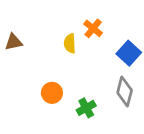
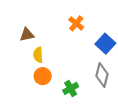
brown triangle: (14, 42) -> (27, 35), moved
yellow semicircle: (70, 43) -> (38, 55), moved

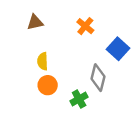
brown triangle: (27, 35) -> (35, 22), moved
gray diamond: (102, 75) -> (98, 78), moved

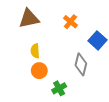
brown triangle: (35, 22) -> (29, 19), size x1.5
green cross: (79, 99) -> (59, 88), moved

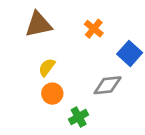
yellow semicircle: (35, 51) -> (47, 67), turned 40
gray diamond: (81, 64) -> (108, 85), turned 70

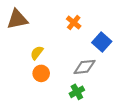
brown triangle: (38, 24) -> (17, 19), moved
green cross: (79, 117) -> (77, 92), moved

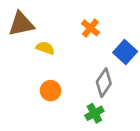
yellow semicircle: (37, 53) -> (45, 48), moved, turned 72
gray diamond: (84, 67) -> (104, 83), turned -50

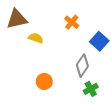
orange circle: (51, 91) -> (44, 81), moved
green cross: (94, 113) -> (91, 89), moved

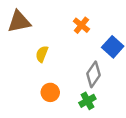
yellow semicircle: (36, 38) -> (42, 54), moved, turned -88
green cross: (91, 89) -> (87, 101), moved

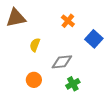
gray diamond: (93, 74) -> (62, 62), moved, turned 50
orange circle: (50, 92) -> (34, 80), moved

